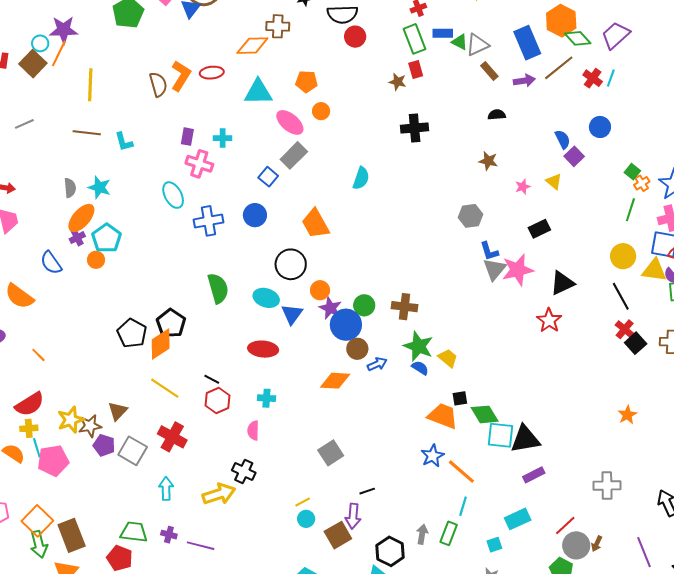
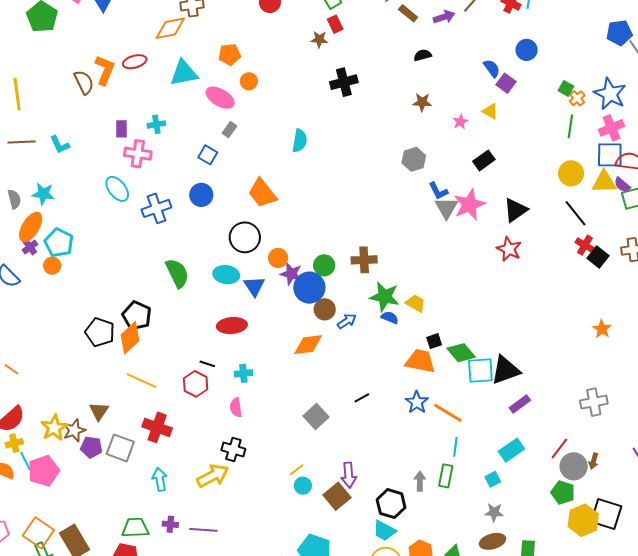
gray rectangle: (294, 155) -> (229, 130), size x0.6
black line: (212, 379) -> (207, 364), moved
black line: (367, 491) -> (362, 398), moved

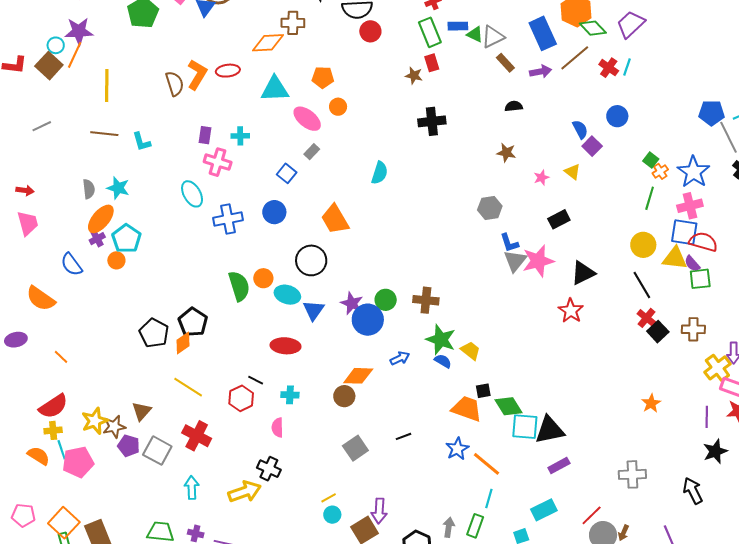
orange circle: (278, 258) -> (263, 278), moved
brown circle: (325, 309) -> (344, 396), moved
orange diamond: (130, 338) -> (183, 343), size x0.7

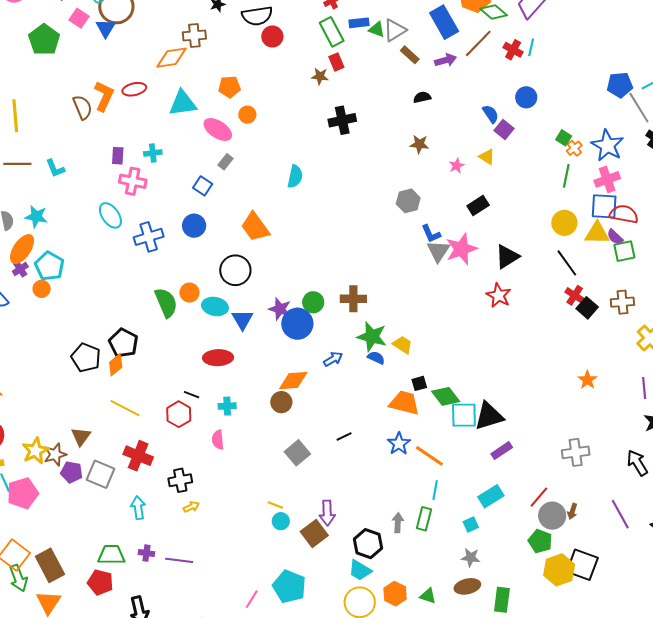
black cross: (269, 469) -> (180, 480), moved, turned -30
yellow arrow: (245, 492) -> (191, 507), size x0.5
yellow line: (329, 498) -> (275, 505), turned 56

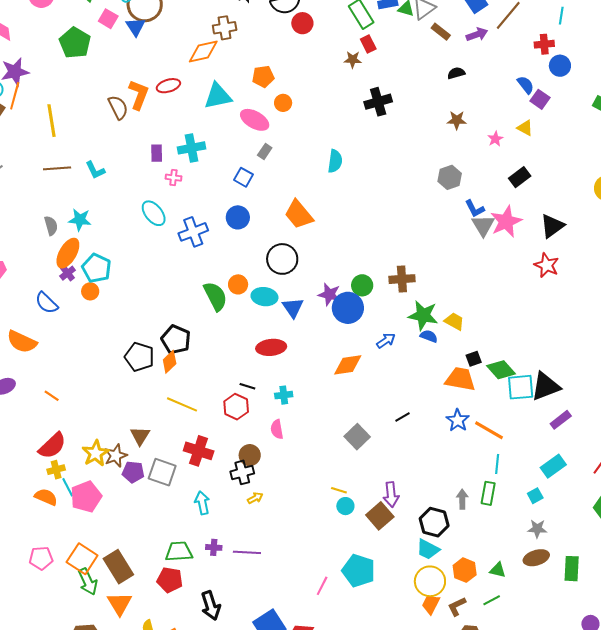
red cross: (513, 50) -> (544, 44), moved, turned -30
cyan cross: (153, 153) -> (191, 148), size x1.5
pink cross: (133, 181) -> (173, 178), size x0.6
brown circle: (281, 402) -> (250, 455), moved

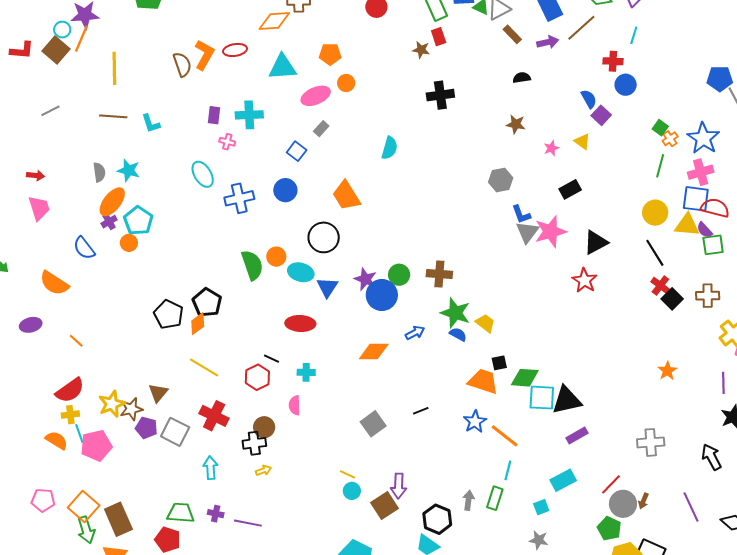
pink ellipse: (255, 120) -> (316, 96), turned -60
green diamond: (501, 370) -> (525, 378), turned -52

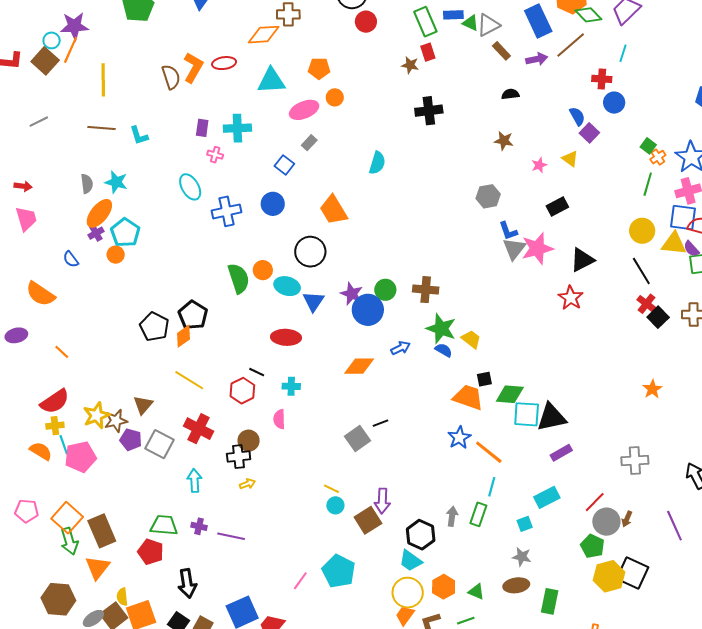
blue semicircle: (84, 248) -> (71, 259), size x0.7
black line: (421, 411) -> (381, 423), moved

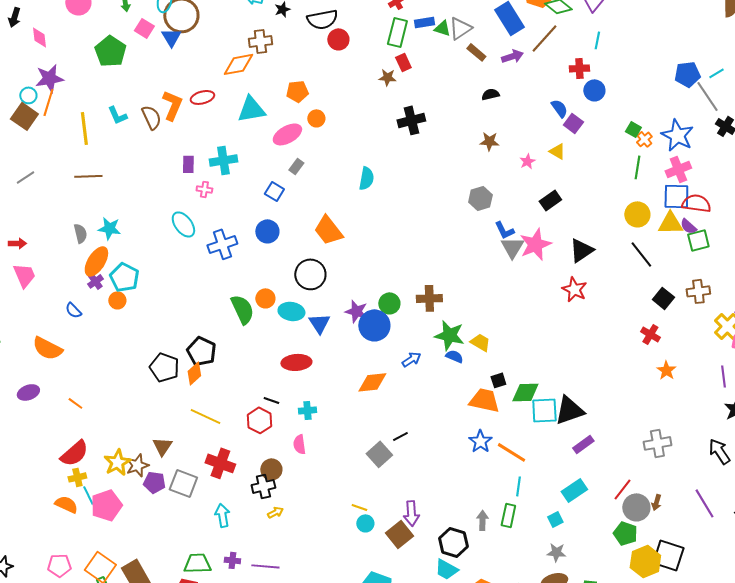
green rectangle: (425, 22) -> (397, 32), turned 44
cyan L-shape: (139, 135) -> (117, 115), moved
red cross: (647, 304) -> (650, 334), moved

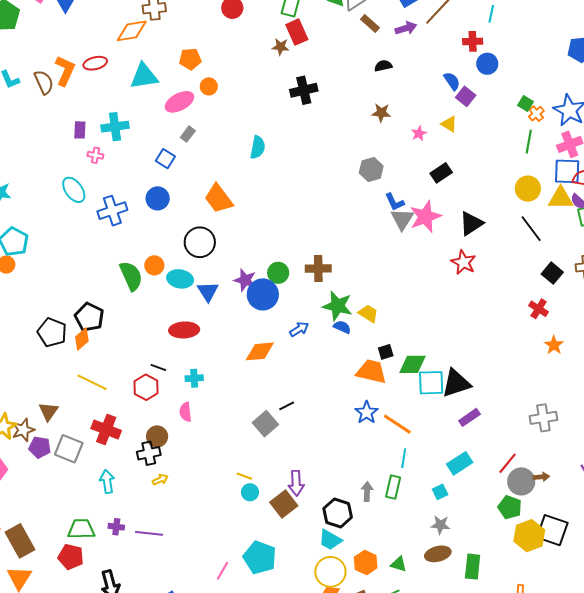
red rectangle: (403, 62) -> (297, 32), size x1.4
brown arrow: (656, 502) -> (541, 477), turned -112

